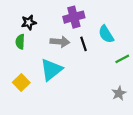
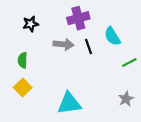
green semicircle: (20, 42) -> (23, 60), moved
cyan triangle: (51, 70) -> (69, 103), moved, turned 30

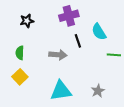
gray arrow: (64, 44) -> (58, 55), moved
green line: (129, 62) -> (114, 55), turned 32
gray star: (126, 99) -> (98, 91), moved

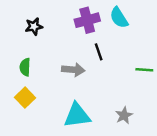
cyan semicircle: (99, 32) -> (119, 18), moved

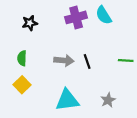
black line: (99, 52) -> (87, 62), moved

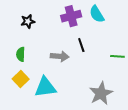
black line: (87, 62) -> (81, 45), moved
cyan triangle: (67, 100) -> (45, 87), moved
gray star: (108, 100) -> (101, 93), size x1.6

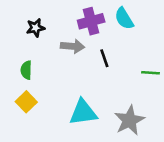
gray arrow: (60, 56) -> (73, 46), moved
cyan triangle: (45, 87) -> (83, 112), moved

